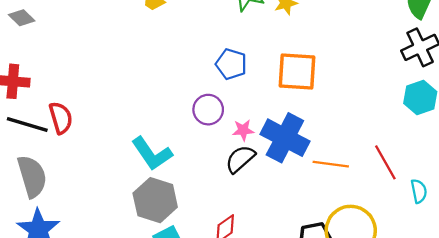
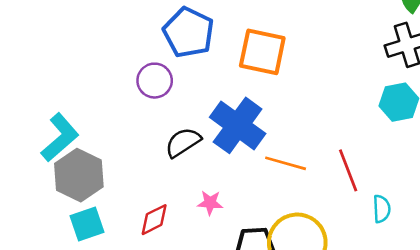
blue pentagon: (231, 64) -> (189, 32), size x1.4
pink star: (243, 130) -> (210, 203), moved
cyan L-shape: (152, 154) -> (60, 137), moved, turned -105

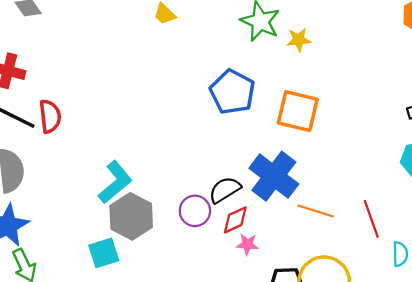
purple circle: (155, 81) -> (195, 211), moved
red diamond: (154, 220) -> (235, 220), moved
cyan square: (87, 224) -> (104, 253), moved

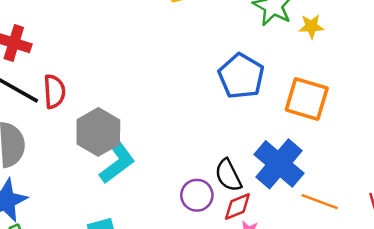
black semicircle: (225, 190) -> (228, 175), turned -88
gray hexagon: (131, 216) -> (98, 132), moved

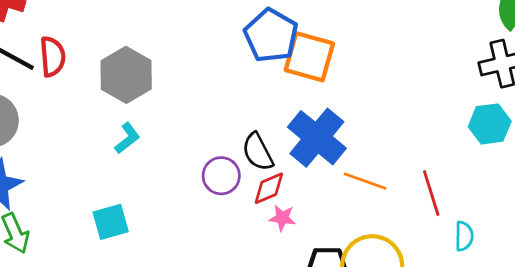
orange square: (307, 99) -> (309, 57), moved
gray hexagon: (98, 132) -> (126, 75), moved
cyan L-shape: (117, 162) -> (127, 138), size x0.6

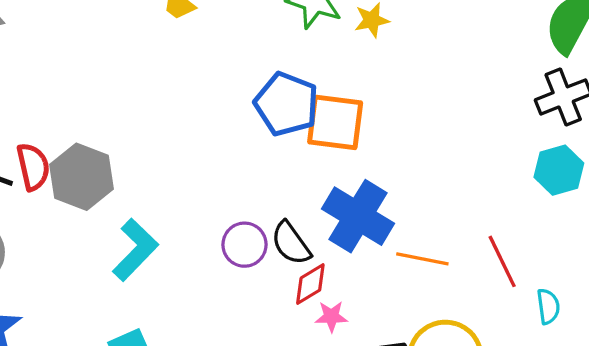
gray hexagon: (126, 75) -> (82, 177), moved
cyan L-shape: (127, 138) -> (135, 250), size x1.6
purple circle: (221, 176) -> (245, 245), moved

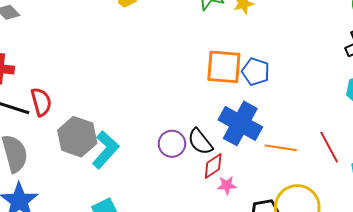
blue pentagon: (287, 104) -> (256, 72), moved, size x0.7
gray hexagon: (82, 177) -> (77, 137), moved

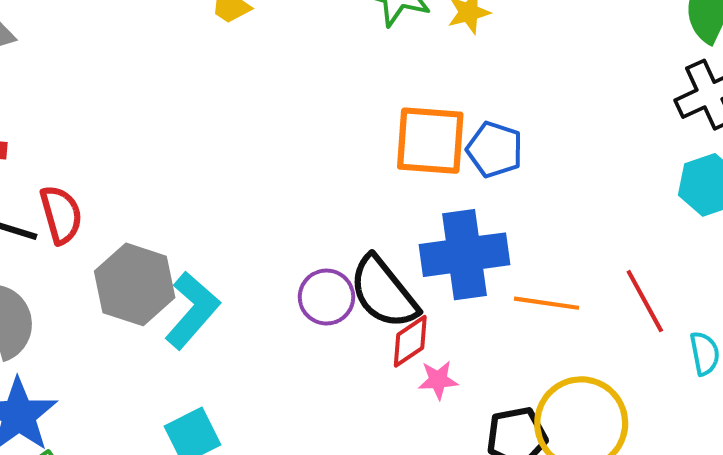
blue cross: (240, 123) -> (464, 255), turned -36
black semicircle: (200, 142) -> (384, 292), size x1.4

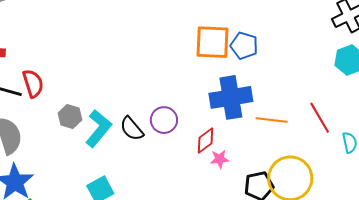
gray hexagon: (135, 284) -> (70, 116), size x0.6
black semicircle: (384, 292) -> (132, 129), moved, size x0.7

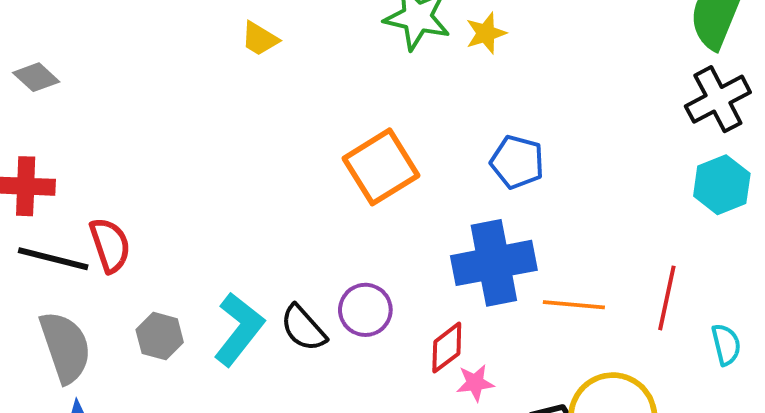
orange square: (213, 42) -> (381, 167), moved, turned -33
gray hexagon: (70, 116) -> (160, 336), moved
red line: (320, 118) -> (667, 298), turned 44

